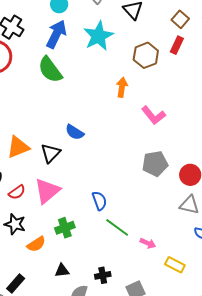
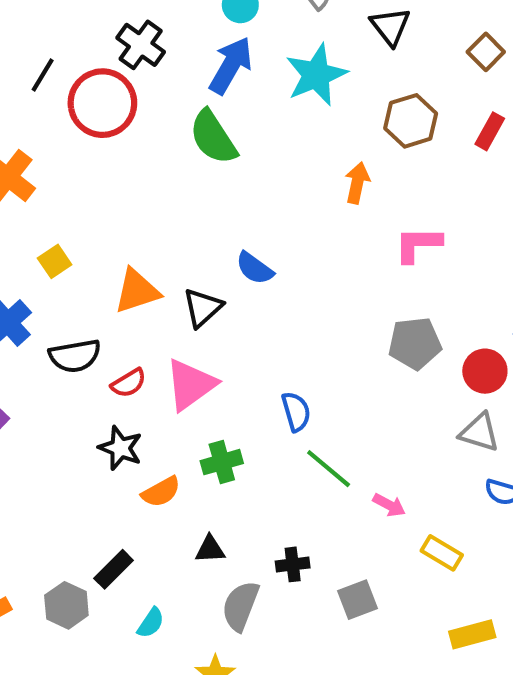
red rectangle: (177, 45) -> (490, 131), moved
pink L-shape: (153, 115) -> (418, 244), turned 125

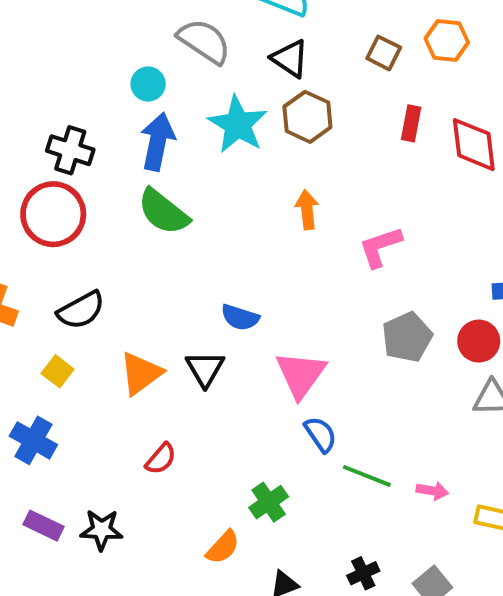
brown hexagon: (411, 121) -> (307, 117), moved
black semicircle: (75, 356) -> (81, 310), moved
pink triangle: (191, 385) -> (301, 374), moved
black star: (120, 448) -> (102, 530), moved

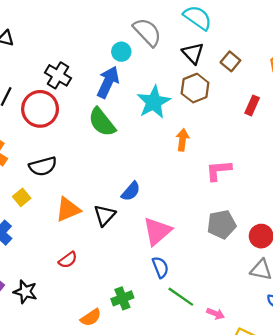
brown square: (384, 53) -> (230, 61), moved
cyan circle: (148, 84) -> (121, 52), moved
cyan star: (238, 124) -> (154, 102), moved
blue semicircle: (240, 317) -> (131, 191), turned -80

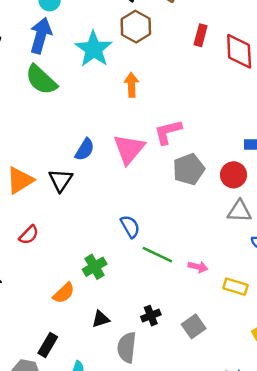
pink L-shape: (219, 170) -> (168, 132), moved
pink triangle: (157, 231) -> (129, 149), moved

